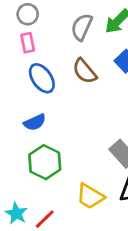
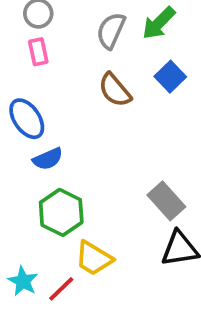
blue ellipse: (42, 78) -> (27, 119), moved
yellow trapezoid: (90, 196) -> (94, 258), moved

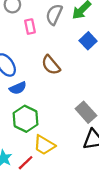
pink rectangle: (38, 52) -> (30, 27), moved
brown semicircle: (115, 90) -> (51, 65), moved

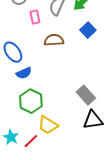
brown semicircle: (51, 65) -> (54, 40), moved, turned 126

